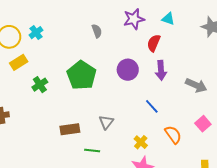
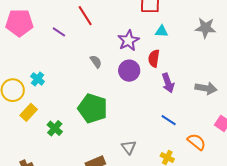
purple circle: (128, 70) -> (129, 71), moved

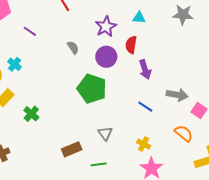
purple line: (59, 32) -> (30, 31), moved
gray arrow: (206, 88) -> (177, 95), moved
green pentagon: (93, 108) -> (92, 89), moved
orange semicircle: (197, 142) -> (184, 133), moved

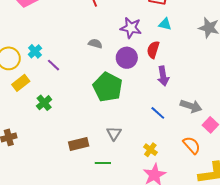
purple star: (106, 27) -> (131, 28), turned 30
purple line: (30, 31) -> (53, 65), moved
gray semicircle: (73, 47) -> (95, 44), turned -48

